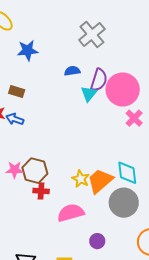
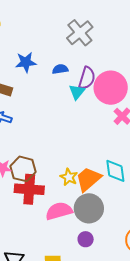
blue star: (28, 50) -> (26, 62), moved
red cross: (41, 191) -> (29, 189), size x1.8
gray circle: (124, 203) -> (89, 208), moved

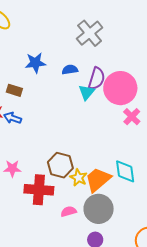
brown hexagon: (23, 169) -> (60, 165), moved
pink semicircle: (59, 211) -> (69, 211), size x0.6

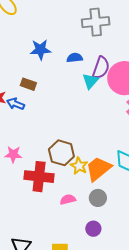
gray cross: (90, 33) -> (96, 22), turned 32
brown rectangle: (14, 90) -> (28, 84), moved
gray circle: (99, 209) -> (98, 198), size x0.6

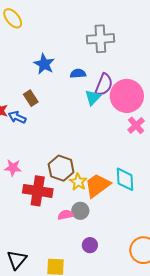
blue star: (40, 50) -> (44, 64), turned 30
brown rectangle: (28, 84) -> (31, 98), turned 35
gray circle: (98, 198) -> (80, 211), moved

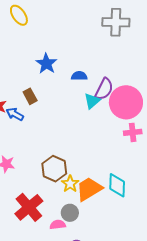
gray cross: (100, 39) -> (116, 22), moved
pink cross: (136, 125) -> (133, 132), turned 30
red cross: (38, 191) -> (29, 207), moved, turned 36
pink semicircle: (66, 215) -> (58, 225), moved

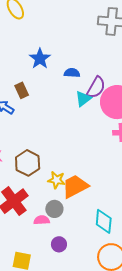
brown hexagon: (54, 169) -> (28, 163), moved
yellow star: (70, 184) -> (56, 180), turned -30
cyan diamond: (117, 185) -> (104, 221), moved

